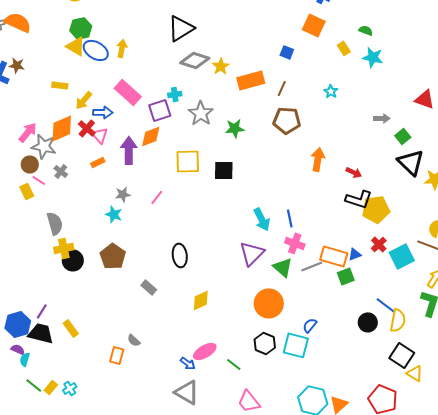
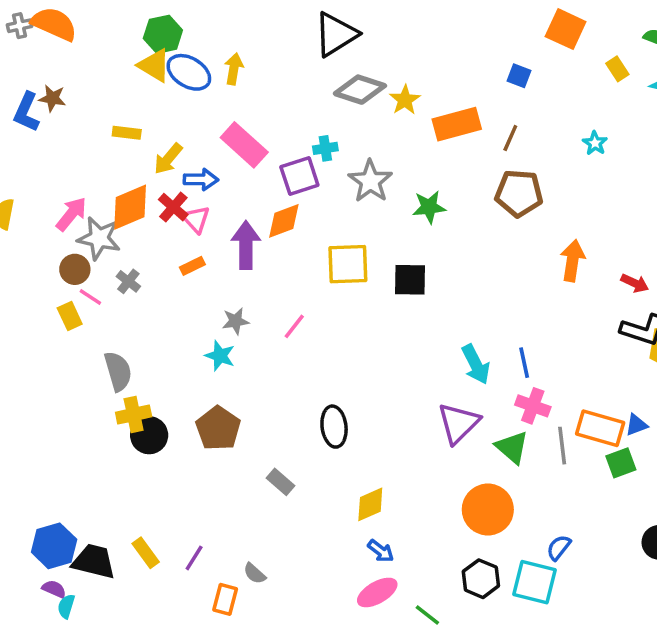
gray line: (312, 266) -> (562, 446), turned -75
purple line: (42, 311) -> (194, 558), moved
blue arrow: (188, 363) -> (381, 551), moved

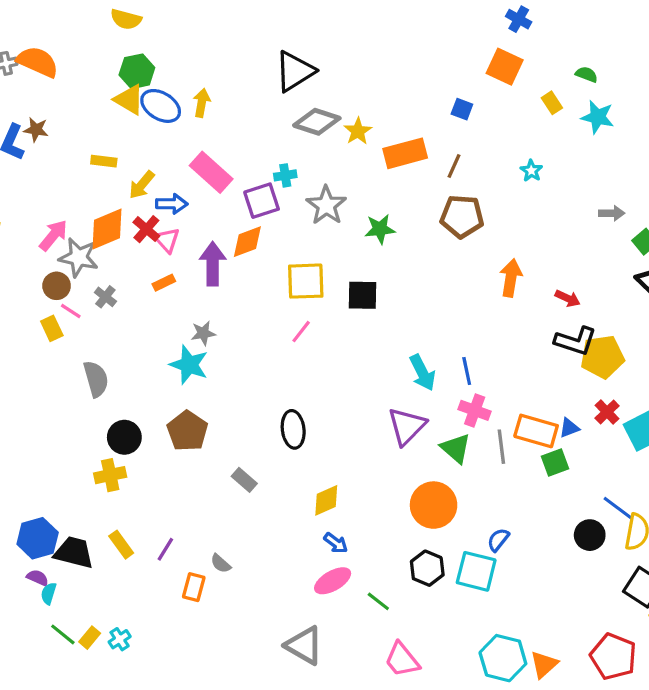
pink line: (294, 326) -> (301, 332), moved
cyan star: (220, 356) -> (189, 365), size x1.4
yellow cross: (134, 414) -> (110, 475), moved

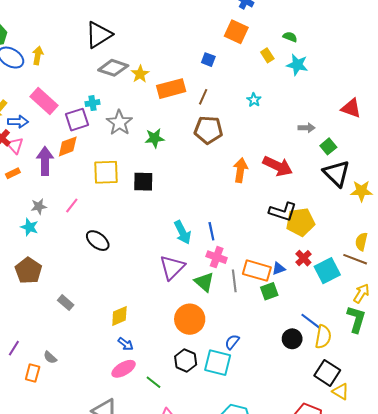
red arrow: (568, 298) -> (278, 166), moved, size x1.8
pink line: (301, 332) -> (72, 205), moved
cyan star: (189, 365) -> (29, 227), size x0.7
black ellipse: (293, 429) -> (98, 241), moved, turned -45

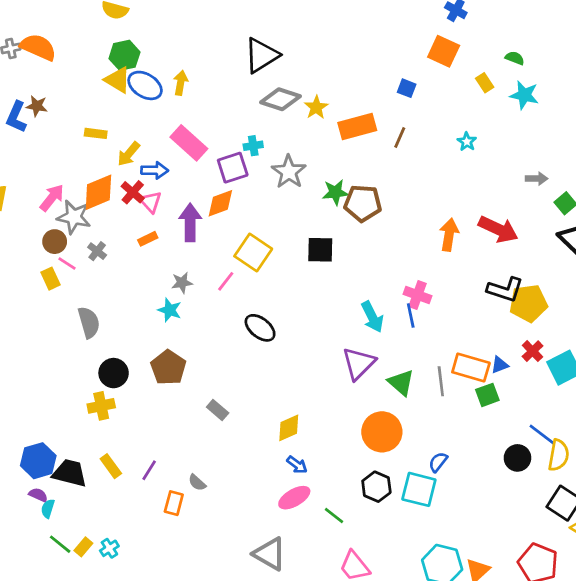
brown pentagon: (208, 130) -> (363, 203), moved
yellow square: (106, 172) -> (253, 253), moved, turned 36
pink cross: (217, 257) -> (418, 295), moved

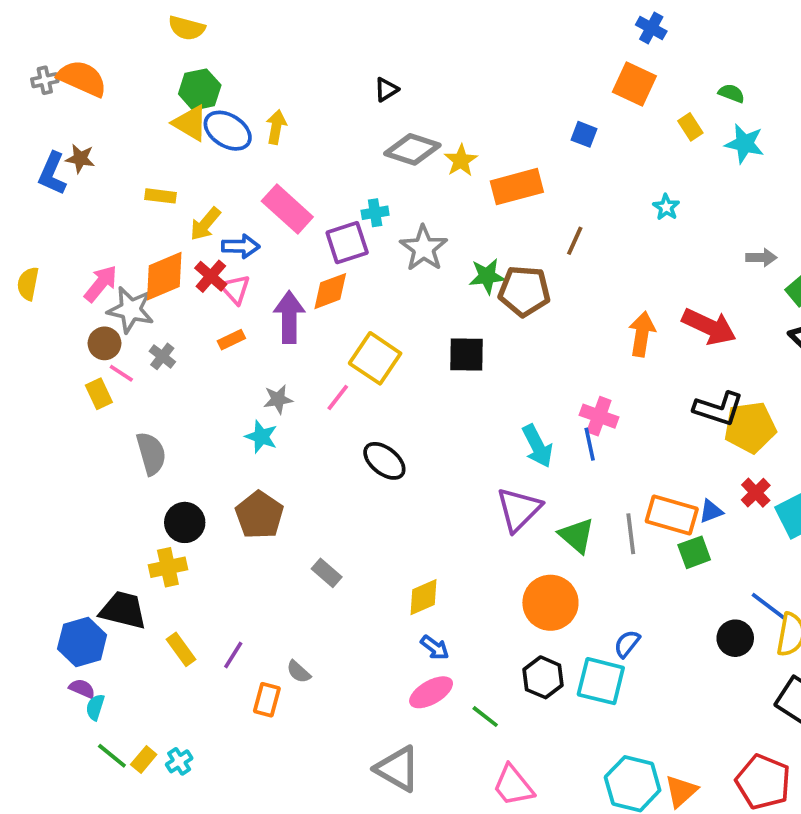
black triangle: (261, 55) -> (386, 90), size x0.5
brown line: (400, 138) -> (575, 241), moved
black trapezoid: (70, 473) -> (123, 610), moved

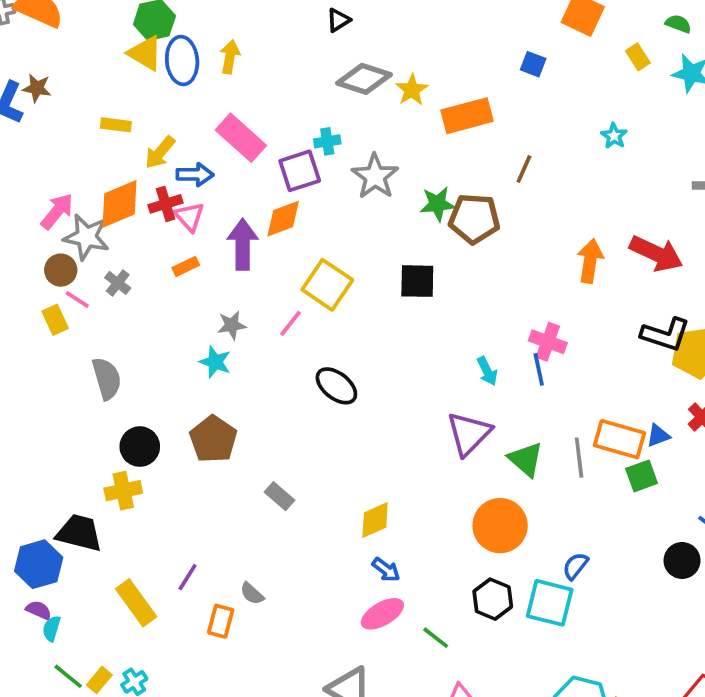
blue ellipse: (228, 131) -> (182, 61), turned 54
red cross: (211, 276) -> (166, 204), turned 32
cyan arrow: (537, 446) -> (487, 371), size x0.7
yellow rectangle: (181, 649) -> (136, 603), moved, size x1.4

